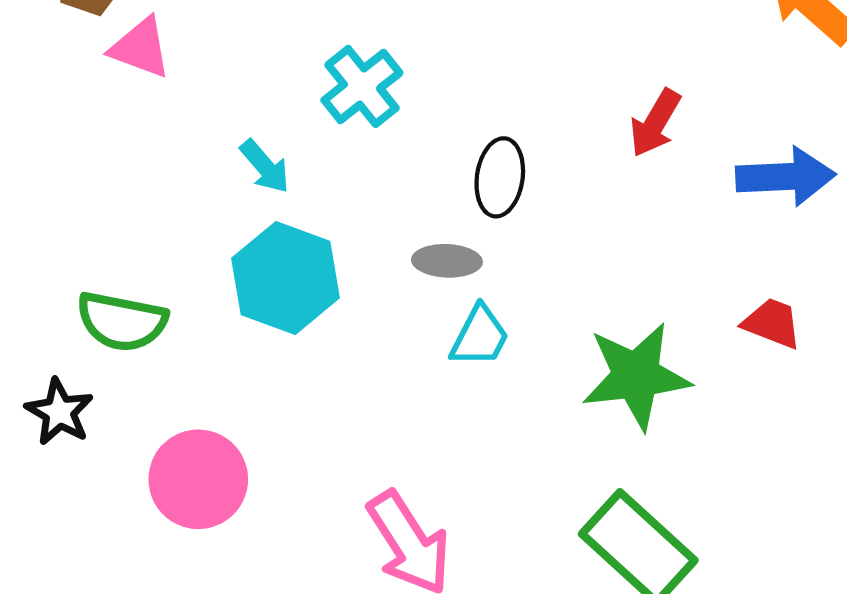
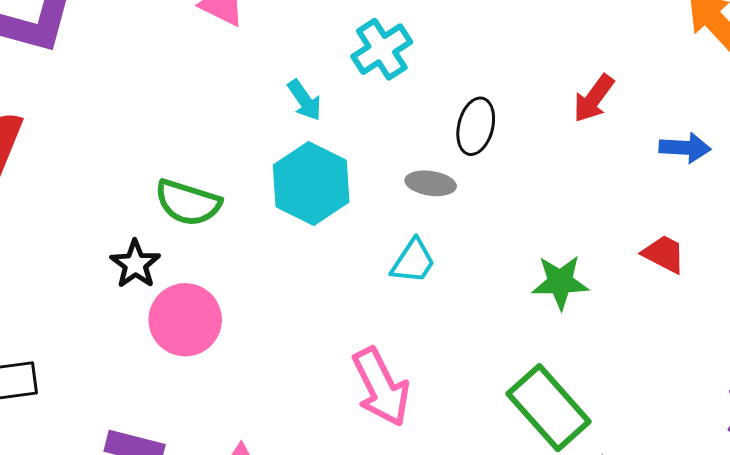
blue arrow: (786, 177) -> (685, 148), size x0.7
cyan trapezoid: (480, 336) -> (413, 261), moved
green star: (636, 376) -> (560, 282), size x0.7
pink circle: (198, 479) -> (185, 320), moved

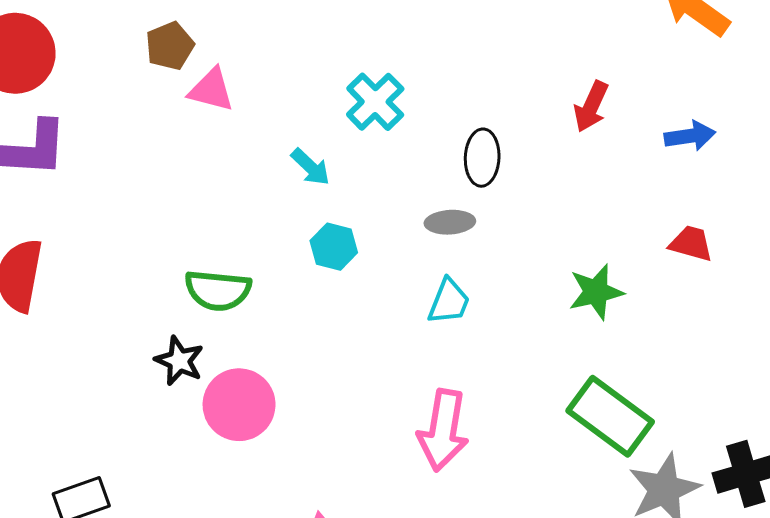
cyan hexagon: (311, 183) -> (334, 247), size x0.6
pink arrow: (381, 387) -> (443, 430), turned 48

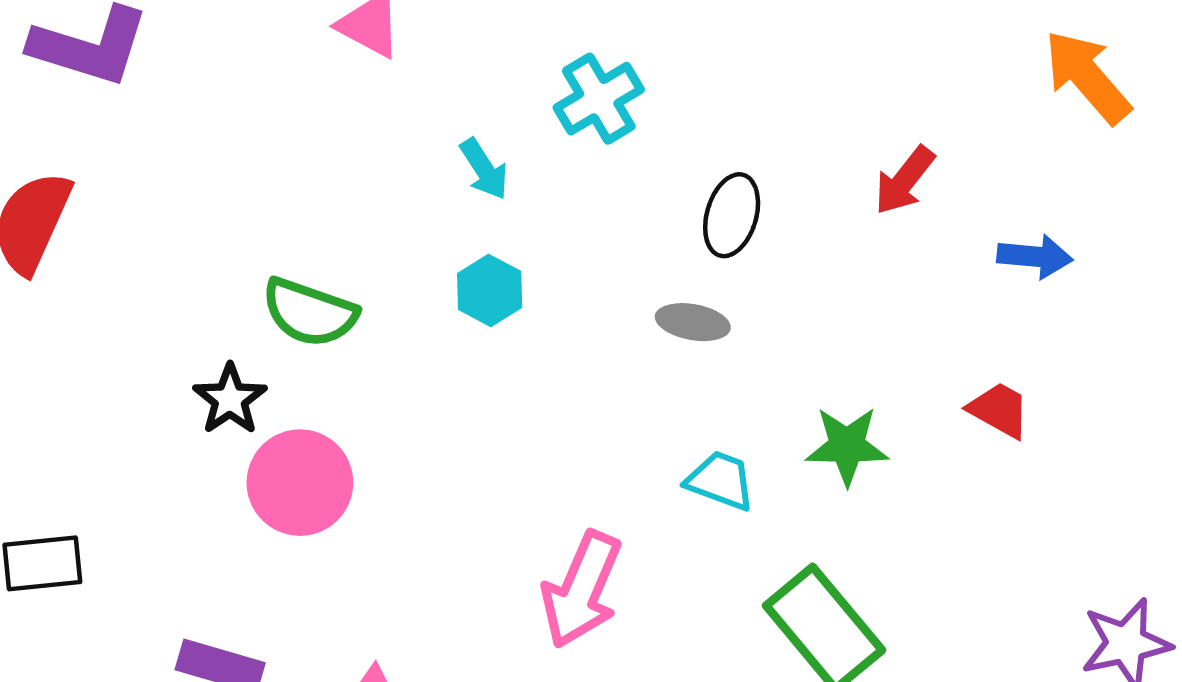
gray ellipse: (450, 222) -> (693, 322), moved
cyan trapezoid: (449, 302) -> (720, 481), moved, turned -105

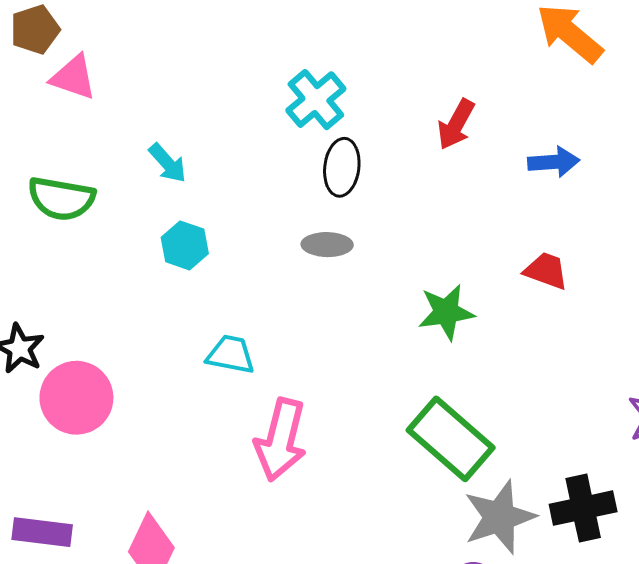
cyan cross: (599, 99) -> (316, 100), moved
green semicircle: (309, 312) -> (61, 199), moved
cyan trapezoid: (720, 481) -> (231, 354), moved

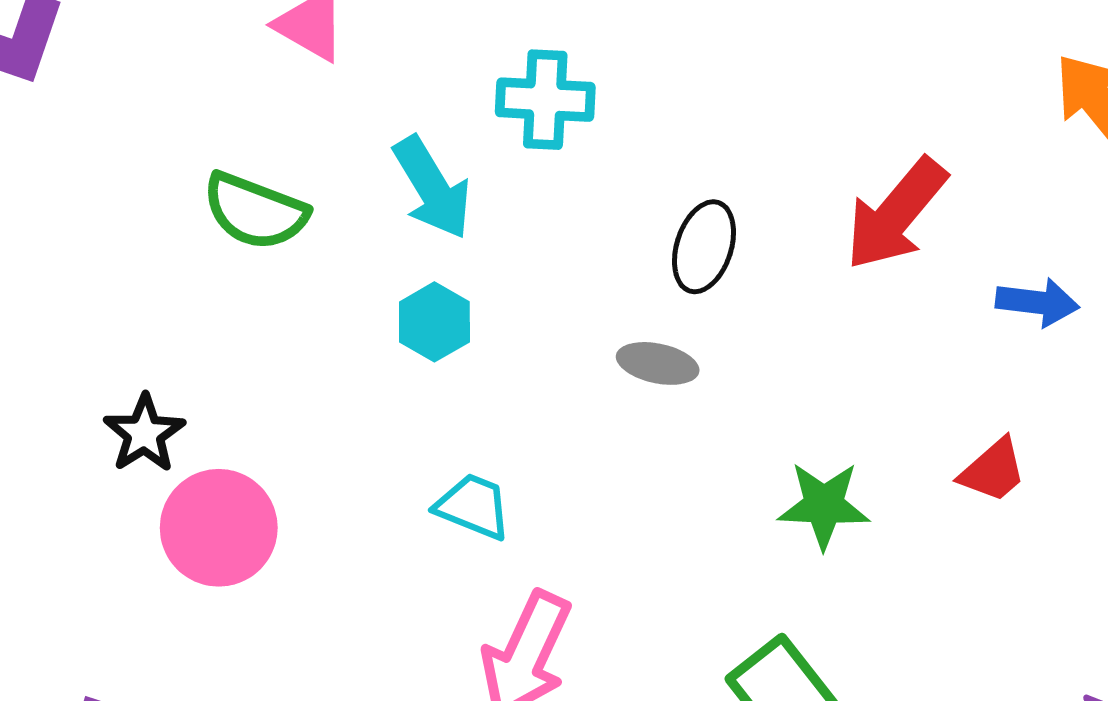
cyan cross: (316, 100) -> (545, 100), moved, turned 32
red arrow: (456, 124) -> (896, 214), size x1.5
cyan arrow: (168, 163) -> (432, 188), size x1.5
red trapezoid: (546, 271) -> (993, 471), turned 108

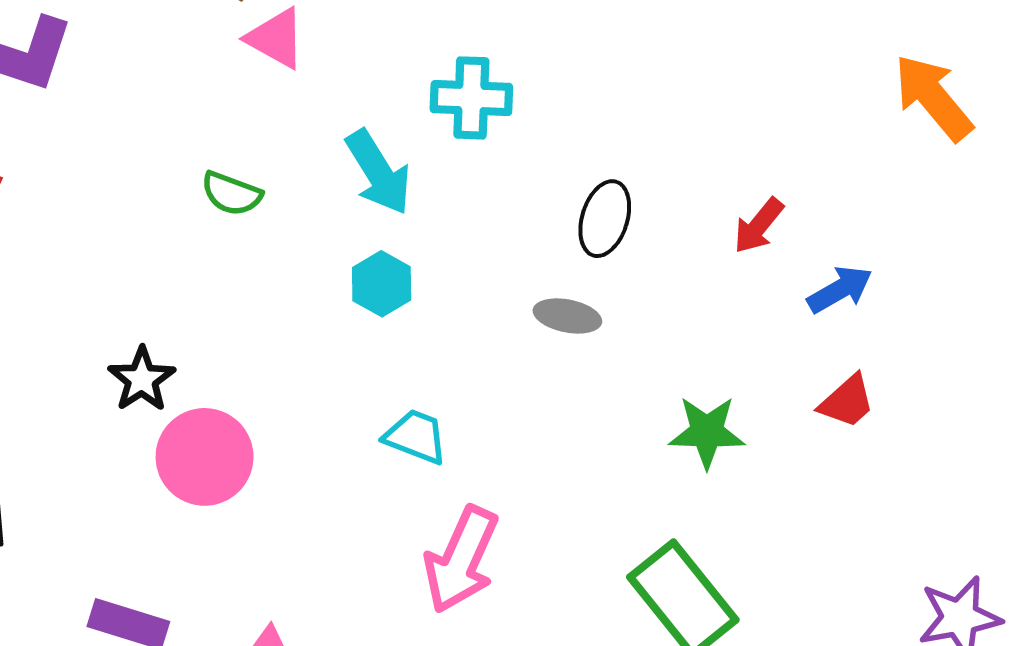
green semicircle: (255, 211) -> (232, 194), size x0.7
red arrow: (896, 214) -> (759, 226), moved, size x0.6
blue arrow: (1037, 302) -> (840, 289), moved, turned -36

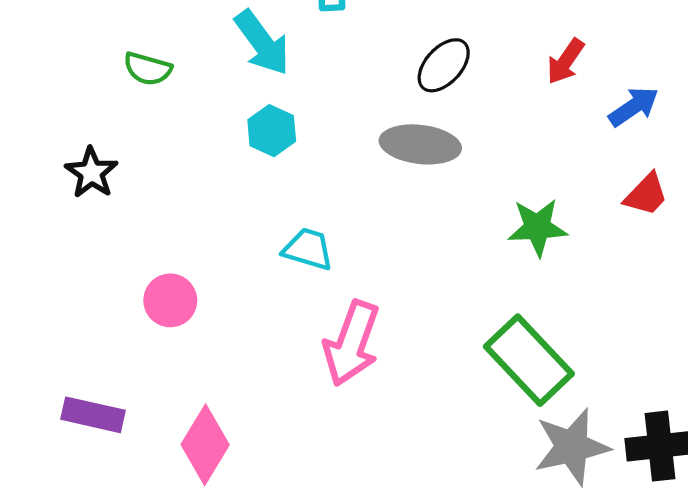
black ellipse: (605, 219) -> (444, 65), turned 30
gray ellipse: (567, 316) -> (420, 144), size x1.5
black star: (142, 379) -> (91, 173), moved
pink circle: (205, 457) -> (170, 300), moved, size x0.7

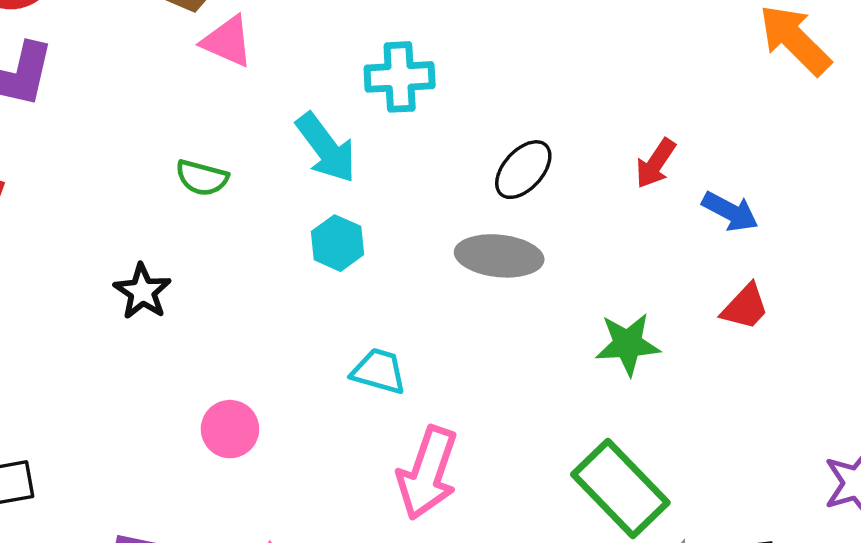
blue arrow: (634, 107) -> (730, 212), turned 63

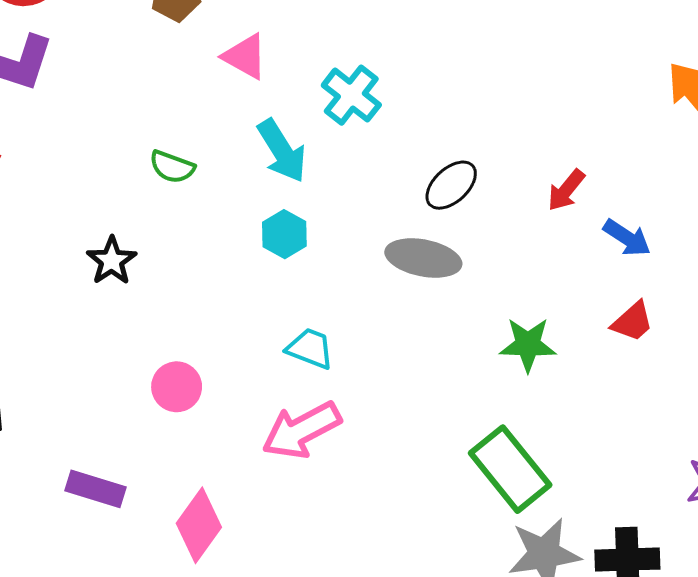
pink triangle: (227, 41) -> (245, 56), moved
cyan cross: (400, 77) -> (351, 95), turned 36
pink arrow: (427, 473) -> (302, 430), moved, turned 38

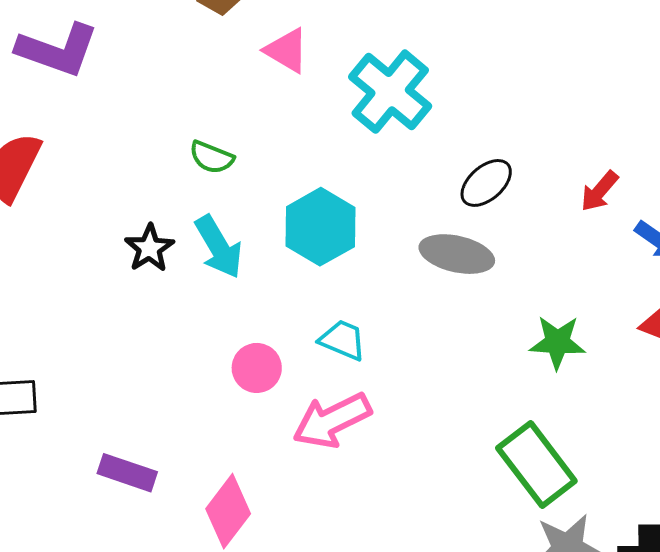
cyan cross: (351, 95) -> (390, 92), size x1.4
cyan arrow: (282, 151) -> (219, 247), moved
cyan hexagon: (284, 234) -> (320, 227), size x1.6
pink circle: (177, 387) -> (257, 368), moved

